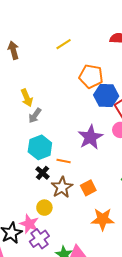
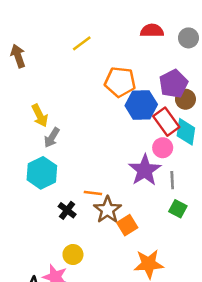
purple star: (90, 137) -> (145, 170), moved
cyan hexagon: (40, 147) -> (42, 173), moved
brown star: (62, 187) -> (107, 210), moved

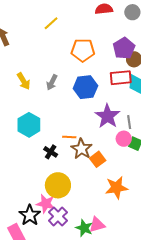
blue hexagon: (141, 105) -> (85, 87), moved
red rectangle: (166, 122) -> (121, 78), turned -55
gray arrow: (52, 138) -> (52, 82), moved
pink circle: (163, 148) -> (124, 139), moved
yellow circle: (73, 255) -> (58, 185), size x1.6

